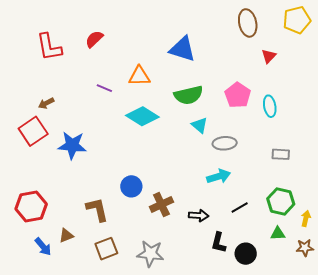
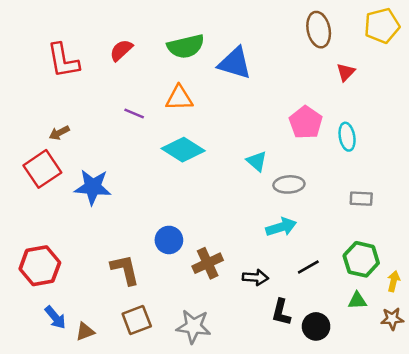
green semicircle: (189, 95) -> (186, 46), moved
brown triangle: (66, 236) -> (85, 332), moved

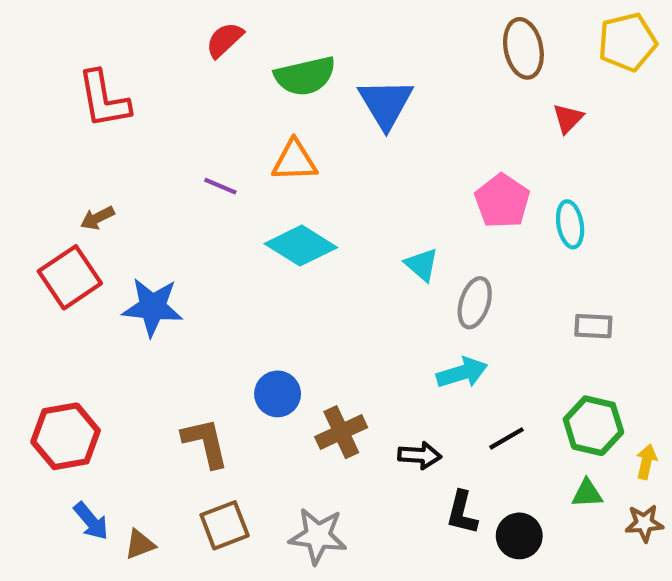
red semicircle: (121, 50) -> (225, 40), moved
blue triangle: (235, 63) -> (386, 104), turned 42
gray ellipse: (289, 184) -> (475, 303), turned -68

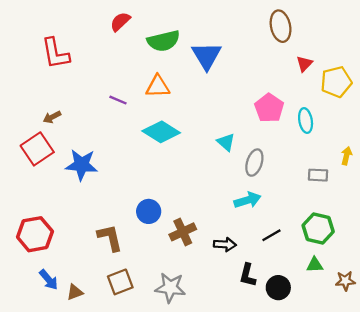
yellow pentagon: (627, 42) -> (336, 82), moved
yellow arrow: (646, 462) -> (346, 156), moved

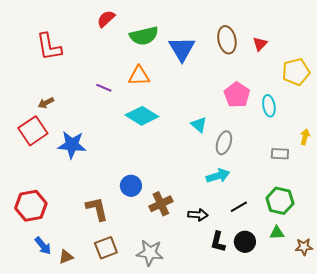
brown ellipse: (281, 26) -> (227, 40), moved
red triangle: (304, 64) -> (260, 44), moved
black circle: (278, 288) -> (245, 242), moved

